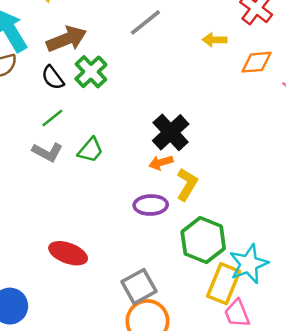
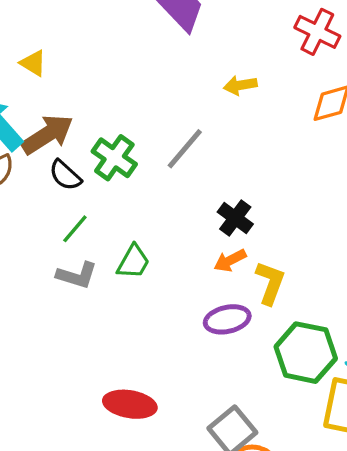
gray line: (145, 22) -> (185, 149), moved
brown arrow: (67, 39) -> (47, 134), moved
yellow arrow: (215, 40) -> (240, 85), moved
black cross: (171, 132) -> (235, 218), size x0.7

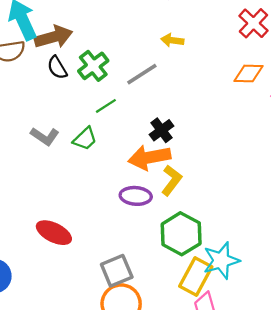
yellow arrow: (240, 85) -> (172, 40), moved
green line: (75, 229) -> (106, 106), moved
orange arrow: (230, 260) -> (149, 157), size x1.8

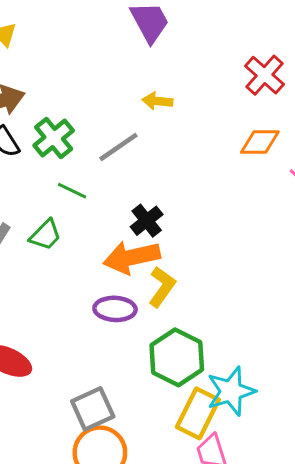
green line: (106, 106) -> (72, 191), turned 60

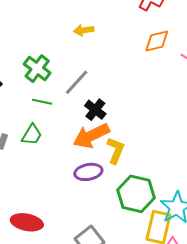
green cross: (54, 138) -> (37, 69), moved
gray line: (118, 147) -> (77, 82), moved

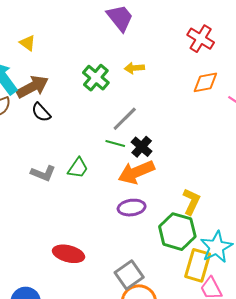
green cross: (37, 69) -> (96, 78), moved
green line: (42, 102) -> (115, 143), moved
yellow L-shape: (115, 150) -> (191, 202), moved

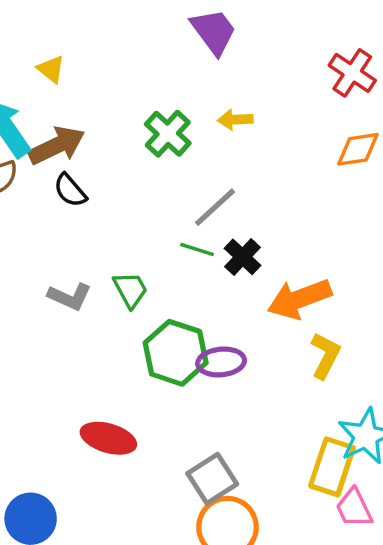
green trapezoid: (78, 168) -> (130, 290), turned -65
orange arrow: (136, 172) -> (299, 299), moved
green hexagon: (177, 232) -> (176, 353), moved

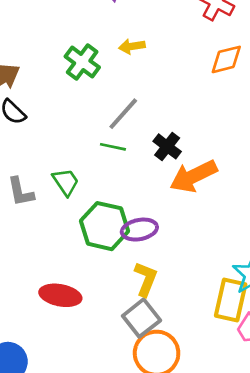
black cross: (243, 257) -> (167, 146), moved
gray L-shape: (70, 297) -> (21, 192), turned 60
yellow L-shape: (325, 356) -> (146, 279), moved

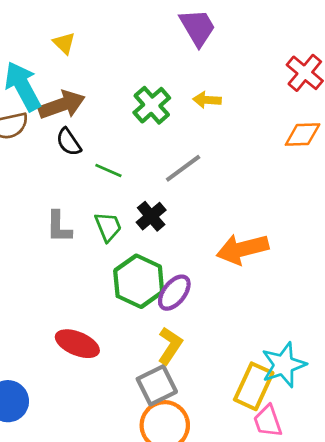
black cross: (167, 146) -> (151, 216), moved
green line: (113, 147) -> (108, 171), moved
purple ellipse: (139, 230) -> (174, 293), turned -52

